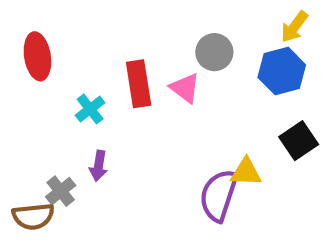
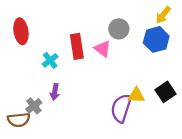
black square: (299, 141) -> (165, 92), moved

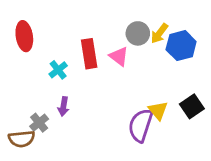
yellow arrow: (163, 15) -> (159, 33), moved
yellow triangle: (136, 95) -> (158, 110), turned 48

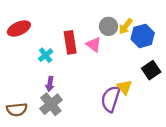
red ellipse: (24, 36) -> (19, 28), turned 75
black square: (192, 106) -> (151, 70), moved
gray cross: (39, 123) -> (51, 104), moved, size x1.5

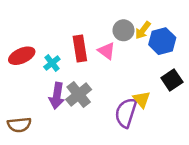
red ellipse: (19, 28) -> (22, 56), moved
purple arrow: (50, 84) -> (57, 96), size x1.5
gray cross: (51, 104) -> (79, 95), moved

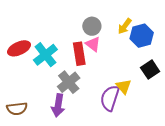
gray circle: (123, 30) -> (92, 26), moved
red rectangle: (80, 48) -> (79, 54), moved
cyan cross: (52, 63) -> (45, 55), size x1.6
purple arrow: (57, 96) -> (58, 105), moved

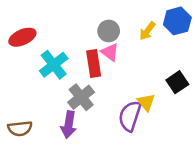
blue hexagon: (142, 36) -> (177, 21), moved
red ellipse: (19, 48) -> (22, 37), moved

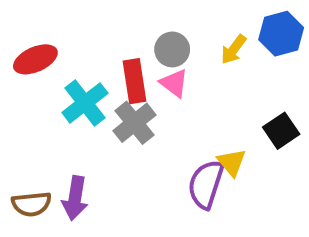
red rectangle: (94, 63) -> (135, 81), moved
gray cross: (81, 97) -> (135, 123), moved
purple arrow: (69, 125) -> (75, 198), moved

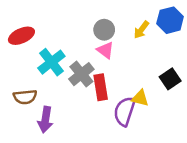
red rectangle: (135, 81) -> (101, 87), moved
yellow triangle: (232, 162) -> (140, 98), turned -36
brown semicircle: (31, 204) -> (25, 97), moved

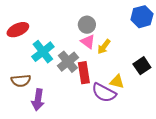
yellow arrow: (141, 30) -> (104, 47), moved
purple semicircle: (125, 111) -> (104, 93), turned -80

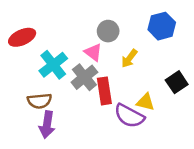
blue hexagon: (142, 17) -> (162, 26), moved
pink triangle: (88, 42) -> (93, 52), moved
brown semicircle: (21, 81) -> (40, 101), moved

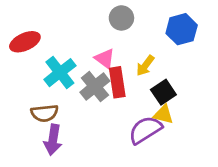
gray circle: (108, 31) -> (121, 18), moved
black square: (177, 82) -> (163, 92), moved
red rectangle: (104, 91) -> (117, 82), moved
purple semicircle: (129, 116) -> (145, 130), turned 120

